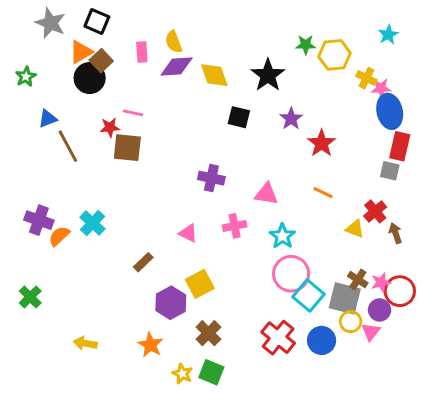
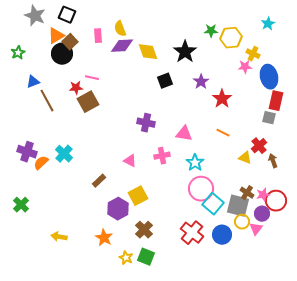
pink star: (381, 88) -> (245, 67), moved
black square: (239, 117) -> (165, 81), turned -35
brown square: (127, 148) -> (88, 102), turned -35

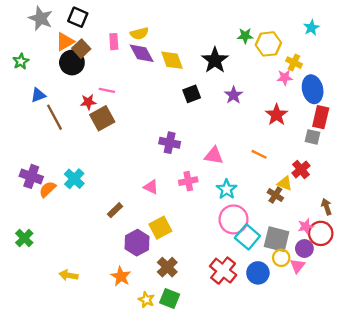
yellow semicircle: (120, 29) -> (139, 33), turned -84
purple diamond: (122, 46) -> (142, 53), turned 65
red star: (222, 99) -> (277, 115), moved
brown arrow: (273, 161) -> (327, 207), moved
brown cross: (247, 193) -> (275, 195), moved

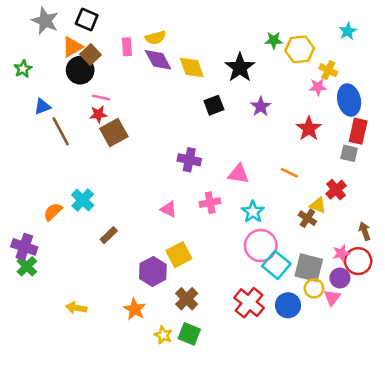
pink line: (107, 90) -> (101, 97), moved
purple cross: (31, 176) -> (24, 247), moved
brown rectangle: (115, 210) -> (109, 235), moved

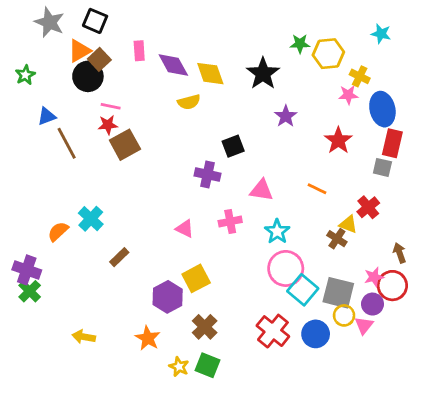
cyan star: (348, 31) -> (381, 34), turned -30
yellow semicircle: (155, 38) -> (189, 102), moved
black square: (214, 105) -> (233, 146), moved

